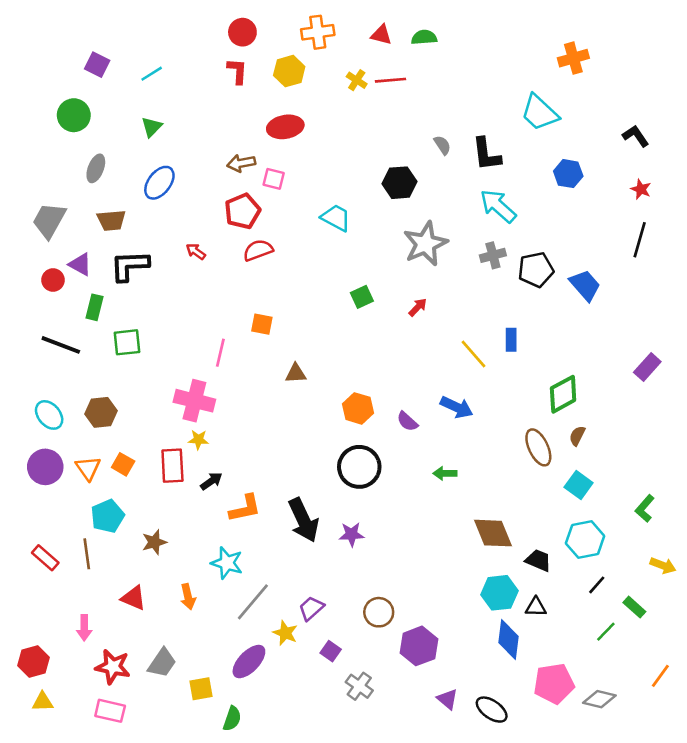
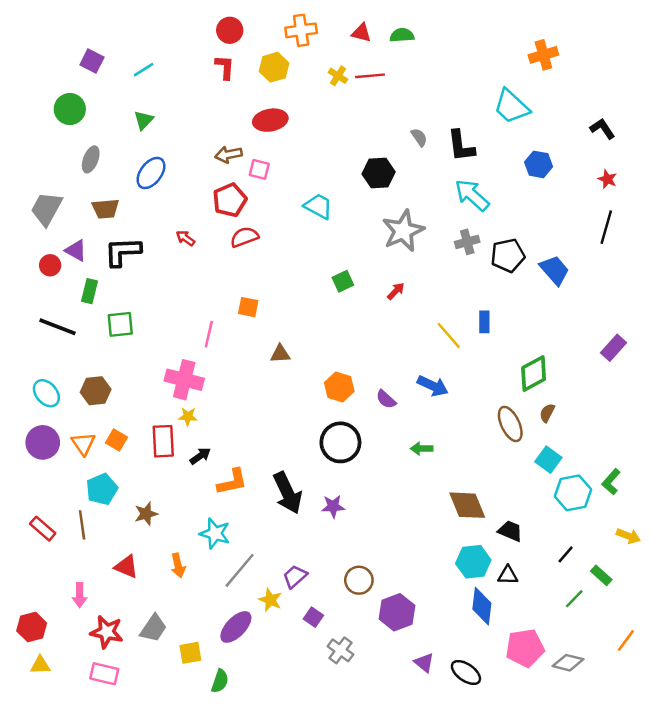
cyan hexagon: (585, 540) -> (573, 493), moved

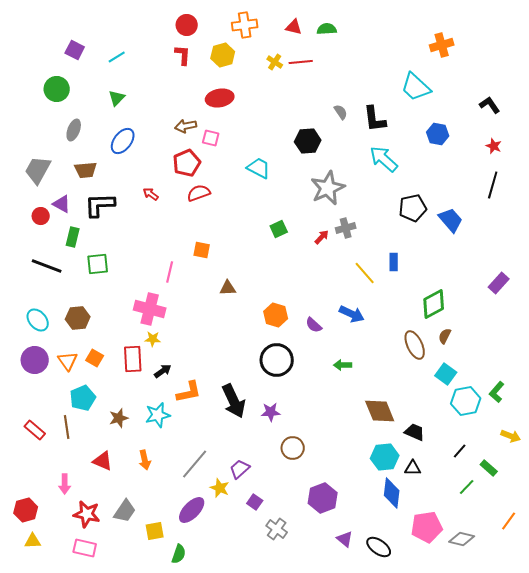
gray cross: (467, 242) -> (346, 228), moved
cyan star: (215, 533) -> (158, 415), moved, turned -30
brown circle: (359, 580) -> (293, 448), moved

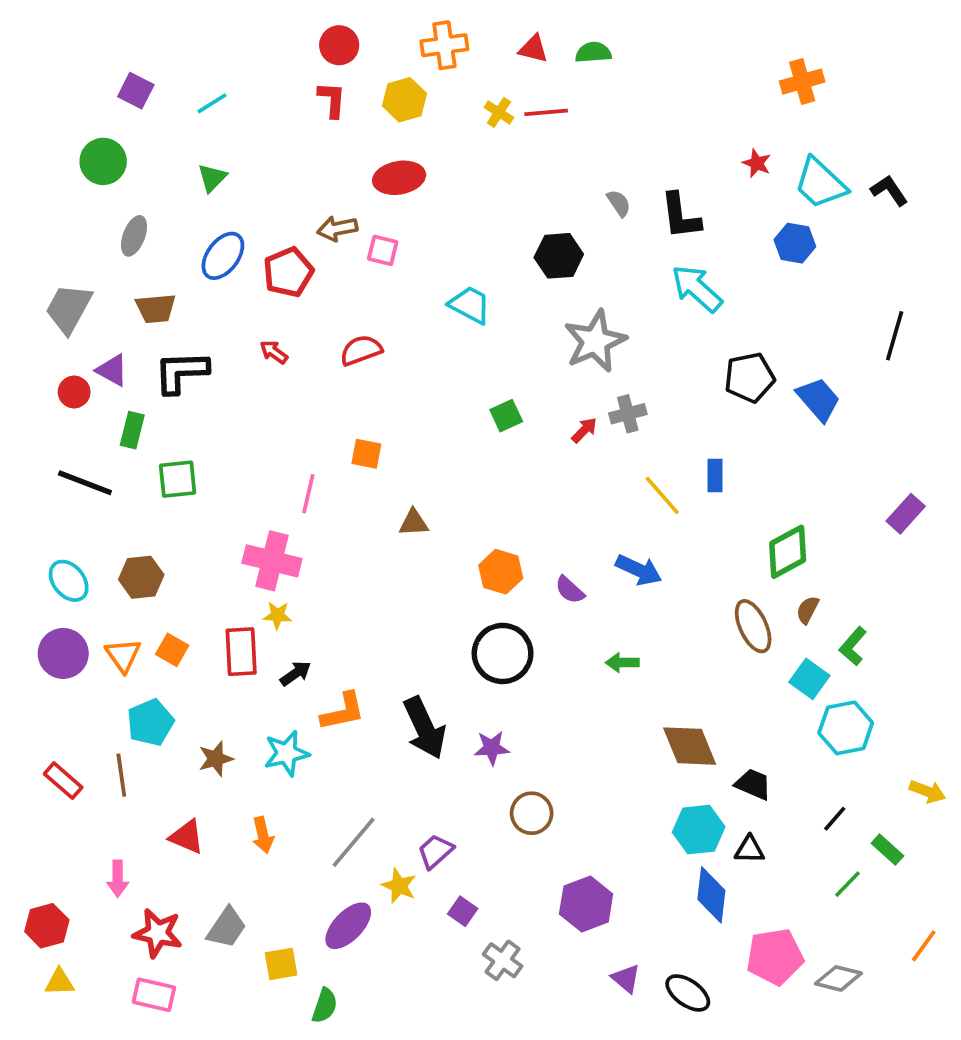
cyan trapezoid: (416, 87) -> (820, 183), moved
red star: (494, 146) -> (757, 163), moved
red pentagon: (187, 163) -> (288, 272), moved
green L-shape: (497, 392) -> (853, 646), moved

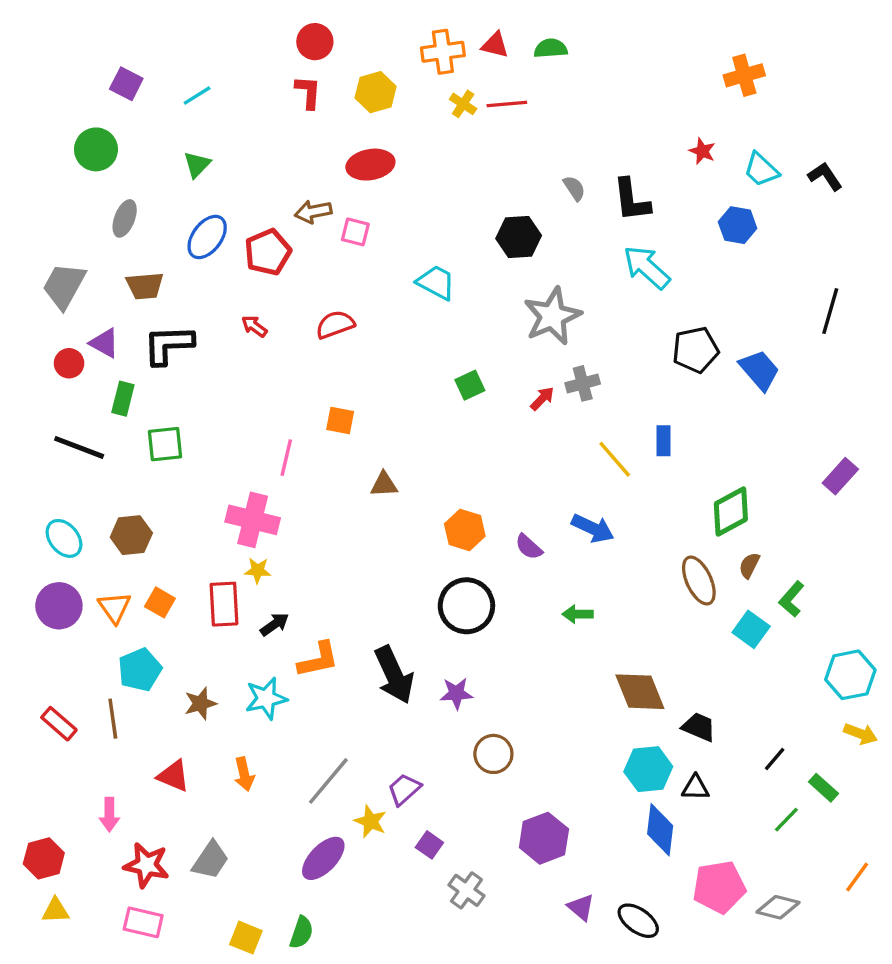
orange cross: (444, 45) -> (443, 52), moved
cyan trapezoid: (820, 183) -> (761, 170), size x0.7
cyan hexagon: (846, 728) -> (850, 675), moved
yellow square: (281, 964) -> (246, 938), moved, turned 32

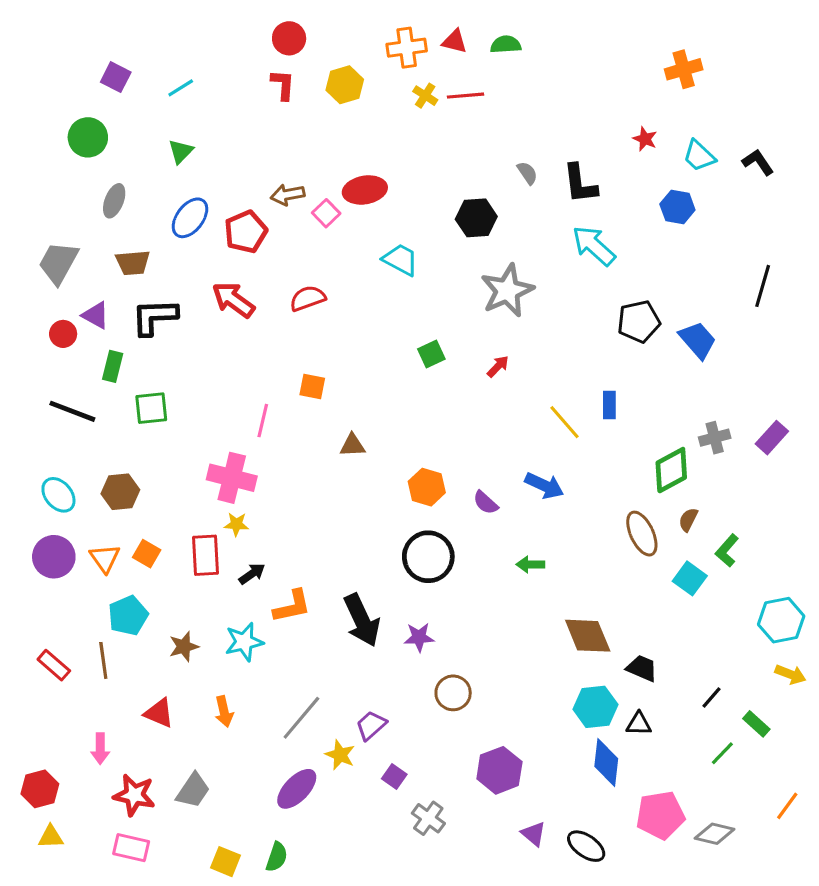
red ellipse: (370, 165) -> (365, 190), moved
pink square: (355, 232) -> (326, 213), turned 32
red arrow: (254, 326) -> (233, 300), size x1.8
gray cross: (583, 383) -> (715, 438), moved

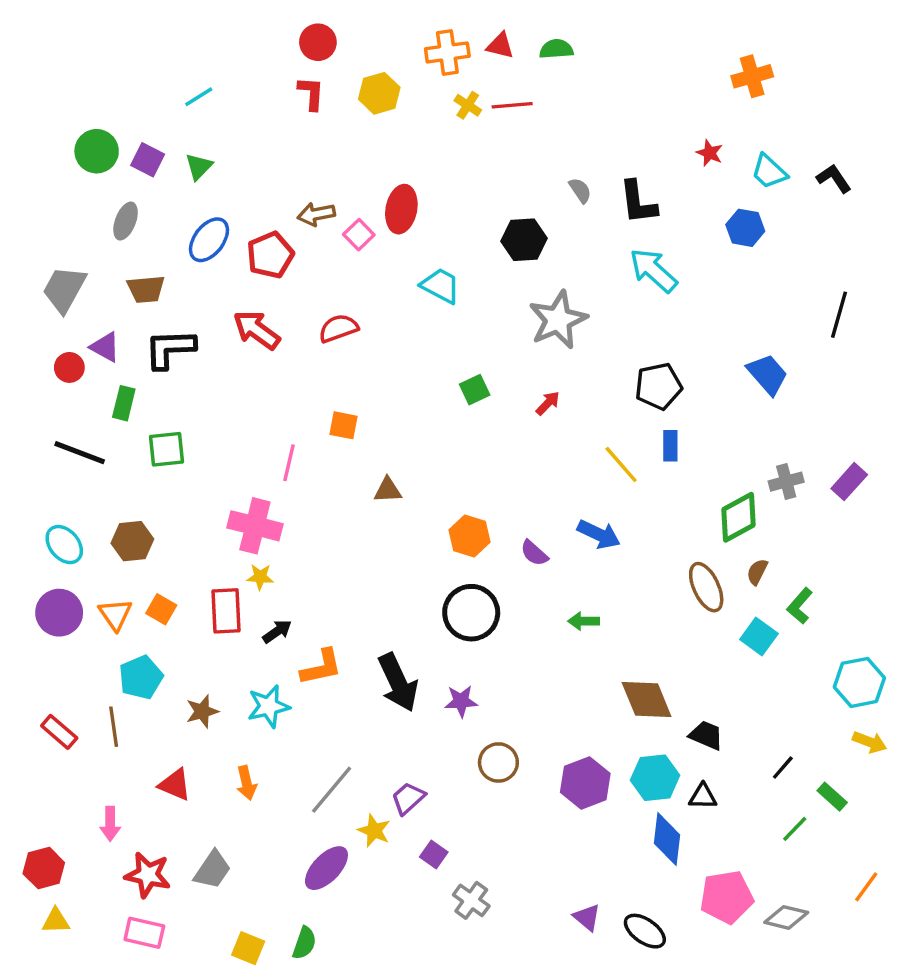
purple square: (116, 77) -> (148, 160), moved
red ellipse: (365, 190) -> (401, 209), turned -69
black pentagon: (639, 322) -> (658, 386), moved
purple hexagon: (499, 770) -> (585, 783), moved

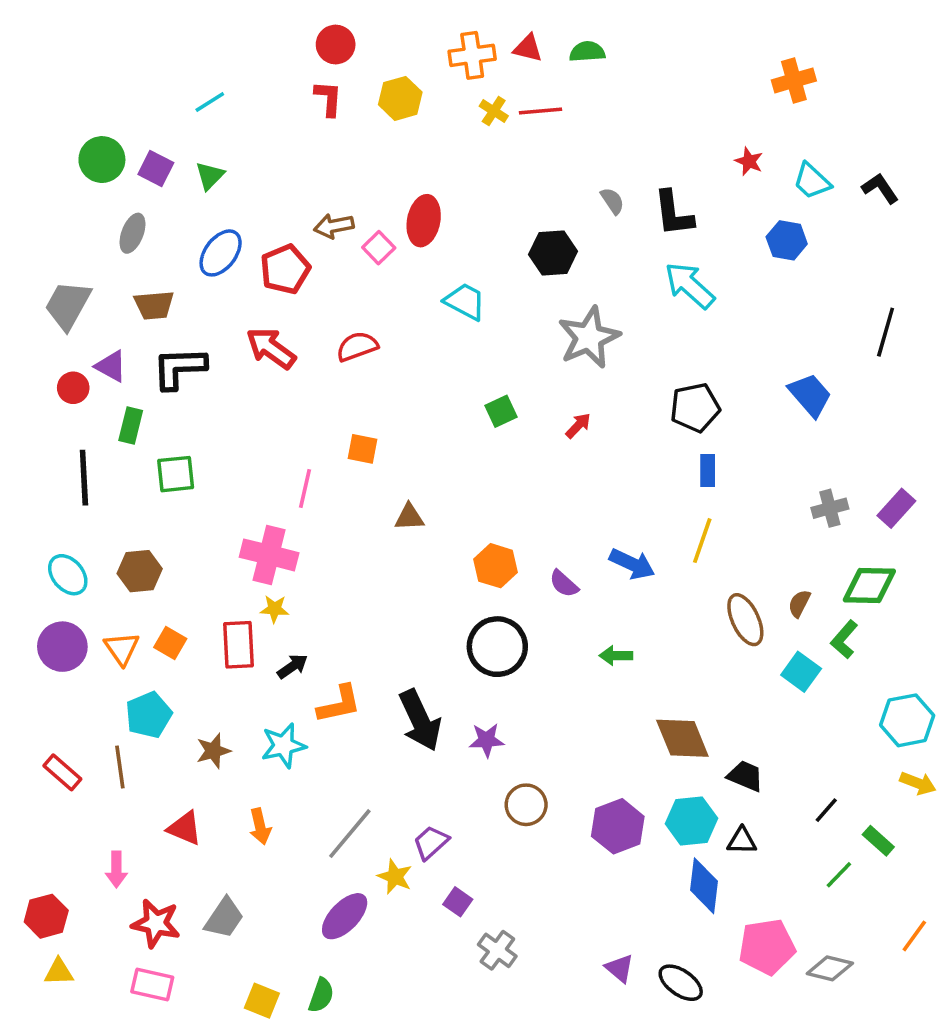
black line: (80, 453) -> (84, 478), turned 66
yellow line: (621, 465) -> (702, 541), moved, turned 60
green diamond: (739, 517) -> (869, 585), moved, turned 30

